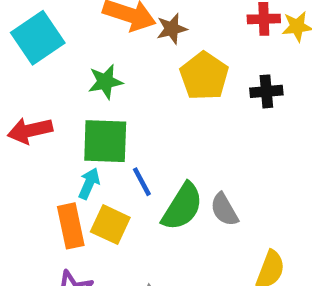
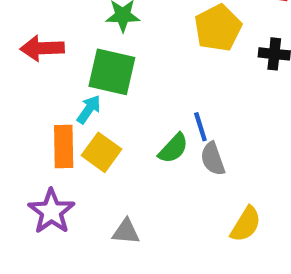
blue line: (142, 182) -> (200, 127), moved
green semicircle: (182, 207) -> (173, 148), size x0.7

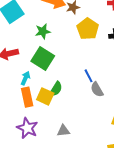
green square: (112, 72) -> (43, 58), turned 30
cyan arrow: (89, 109) -> (25, 78), moved
green semicircle: (173, 148) -> (56, 89), moved

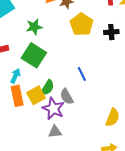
gray semicircle: (97, 89) -> (67, 97), moved
yellow square: (45, 96) -> (36, 95), turned 36
purple star: (27, 128) -> (53, 109), moved

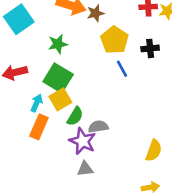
blue line: (82, 74) -> (122, 69), moved
yellow square: (36, 95) -> (60, 99), moved
orange rectangle: (17, 96) -> (39, 127), turned 36
gray semicircle: (67, 97) -> (98, 127), turned 112

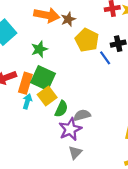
blue line: (122, 69) -> (105, 58), moved
orange rectangle: (39, 127) -> (25, 83), moved
purple star: (83, 141) -> (70, 129), turned 30
gray triangle: (85, 169) -> (75, 152), turned -32

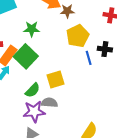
yellow square: (47, 96) -> (55, 79), moved

